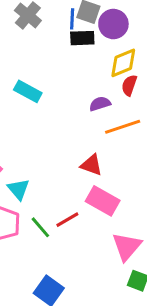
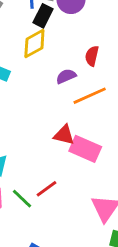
black rectangle: (82, 38) -> (43, 16), turned -55
yellow diamond: (123, 63) -> (34, 43), moved
pink rectangle: (103, 201) -> (85, 149), moved

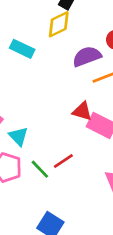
purple semicircle: (66, 76) -> (87, 56), size x1.5

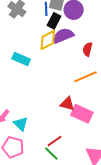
purple semicircle: (87, 56) -> (63, 36), moved
green line: (40, 169) -> (51, 154), moved

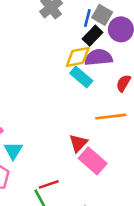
cyan rectangle: (21, 59) -> (81, 77), moved
red triangle: (67, 104) -> (78, 143), turned 42

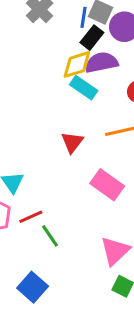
red triangle: (78, 143) -> (72, 142), moved
red line: (49, 184) -> (31, 217), moved

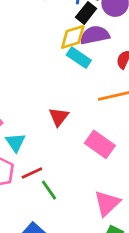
red triangle: (72, 142) -> (59, 117), moved

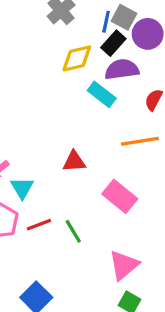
yellow diamond: (73, 37) -> (77, 58), moved
red triangle: (59, 117) -> (74, 161), turned 45
green line: (49, 190) -> (73, 231), moved

